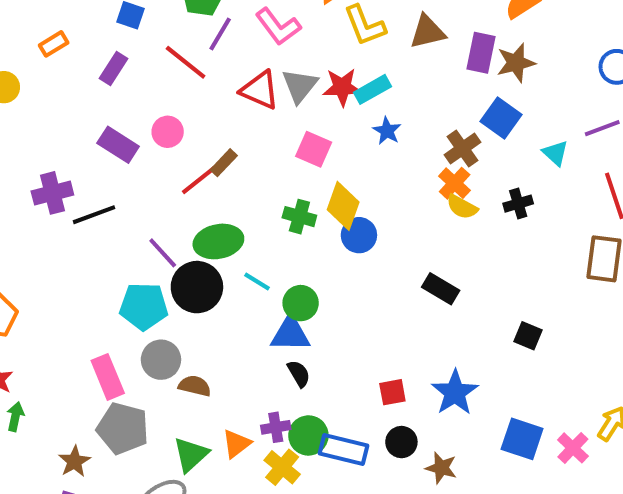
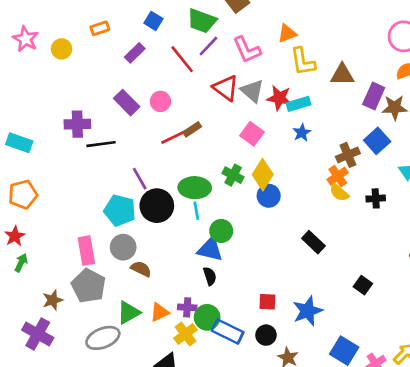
gray triangle: (300, 86) -> (252, 91), turned -40
green ellipse: (218, 241) -> (195, 188), moved
cyan line: (257, 281) -> (196, 211), turned 36

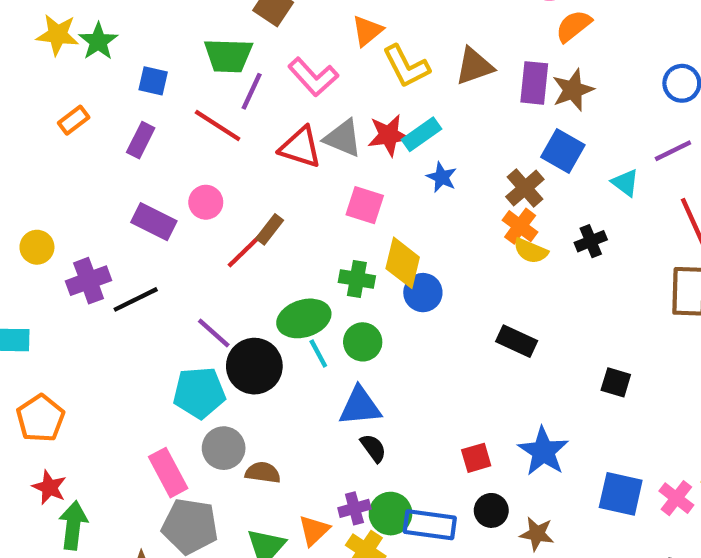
yellow circle: (62, 49) -> (37, 247), moved
green circle: (221, 231) -> (363, 342), moved
green arrow: (21, 263) -> (73, 525), size x1.5

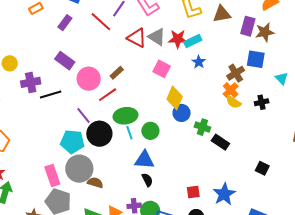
blue square: (563, 151) -> (256, 59), turned -30
pink circle: (206, 202) -> (89, 79), moved, size x1.5
red line: (244, 251) -> (108, 95), moved
green cross: (357, 279) -> (202, 127), moved
gray circle: (224, 448) -> (79, 169), size x1.4

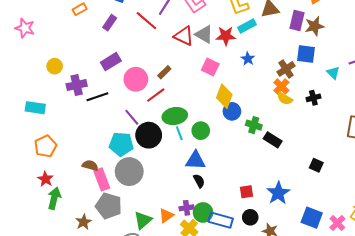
cyan rectangle: (193, 41) -> (247, 26), moved
purple rectangle: (65, 61) -> (111, 62), turned -66
brown semicircle: (95, 183) -> (90, 165), moved

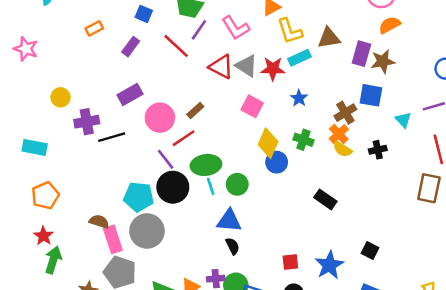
purple line: (132, 117) -> (166, 159), moved
green cross: (254, 125) -> (303, 140), moved
black square: (316, 165) -> (370, 251), moved

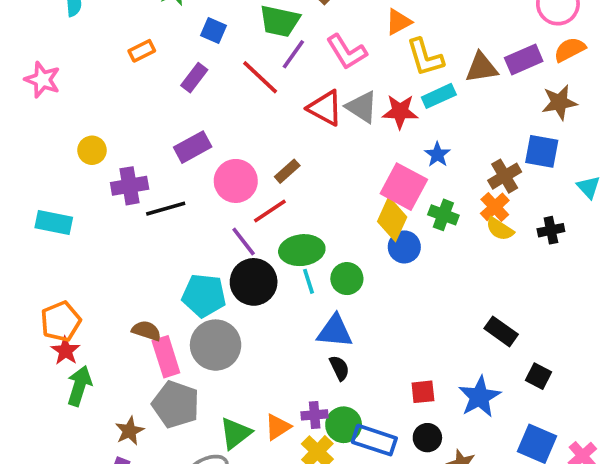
purple rectangle: (361, 54) -> (524, 59), moved, turned 50
pink square: (252, 106) -> (404, 187), moved, size x1.4
orange pentagon: (45, 196) -> (61, 321), moved
black rectangle: (325, 199) -> (501, 331), moved

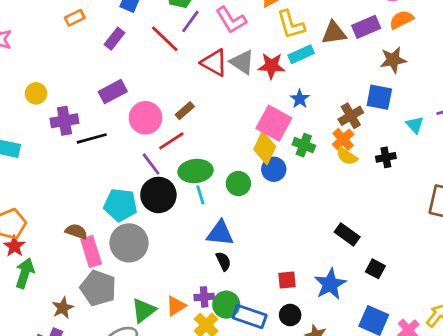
green circle: (347, 279) -> (238, 184), moved

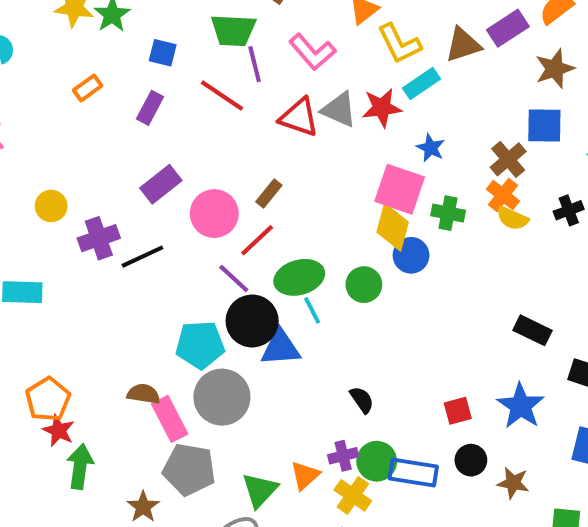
purple line: (190, 21) -> (255, 64), turned -40
blue triangle: (220, 233) -> (281, 348), moved

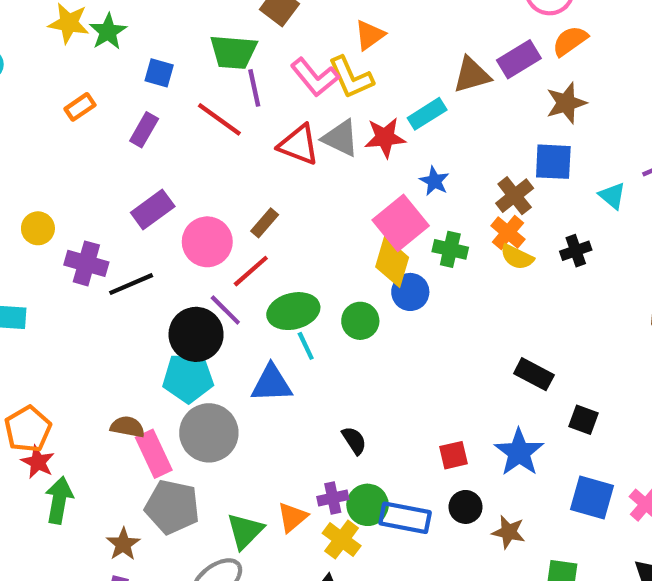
yellow L-shape: (399, 44) -> (351, 77), moved
pink square: (400, 189) -> (401, 223), turned 30
purple cross: (99, 238) -> (86, 263), turned 33
black circle: (252, 321) -> (196, 334), moved

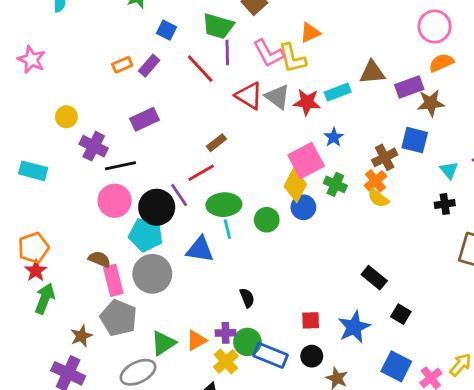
purple rectangle: (519, 59) -> (409, 87), moved
orange rectangle: (80, 107) -> (122, 65), moved
pink circle: (207, 242) -> (115, 201), moved
black cross: (576, 251) -> (445, 204), moved

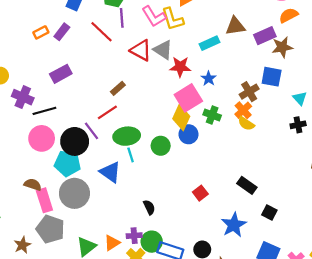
red star: (307, 102) -> (180, 67), moved
blue triangle: (200, 250) -> (110, 172), turned 30
red square: (311, 320) -> (200, 193), moved, turned -32

